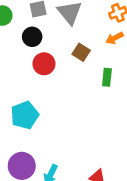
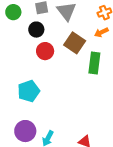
brown square: (81, 52) -> (75, 43), size x1.5
green rectangle: (107, 77) -> (94, 63), size x1.5

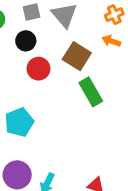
orange arrow: (101, 32) -> (111, 41), turned 48
green rectangle: (94, 63) -> (91, 92), moved, turned -35

